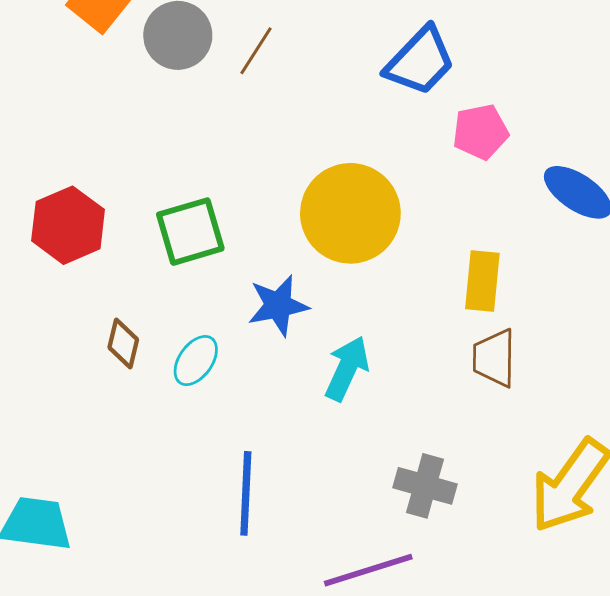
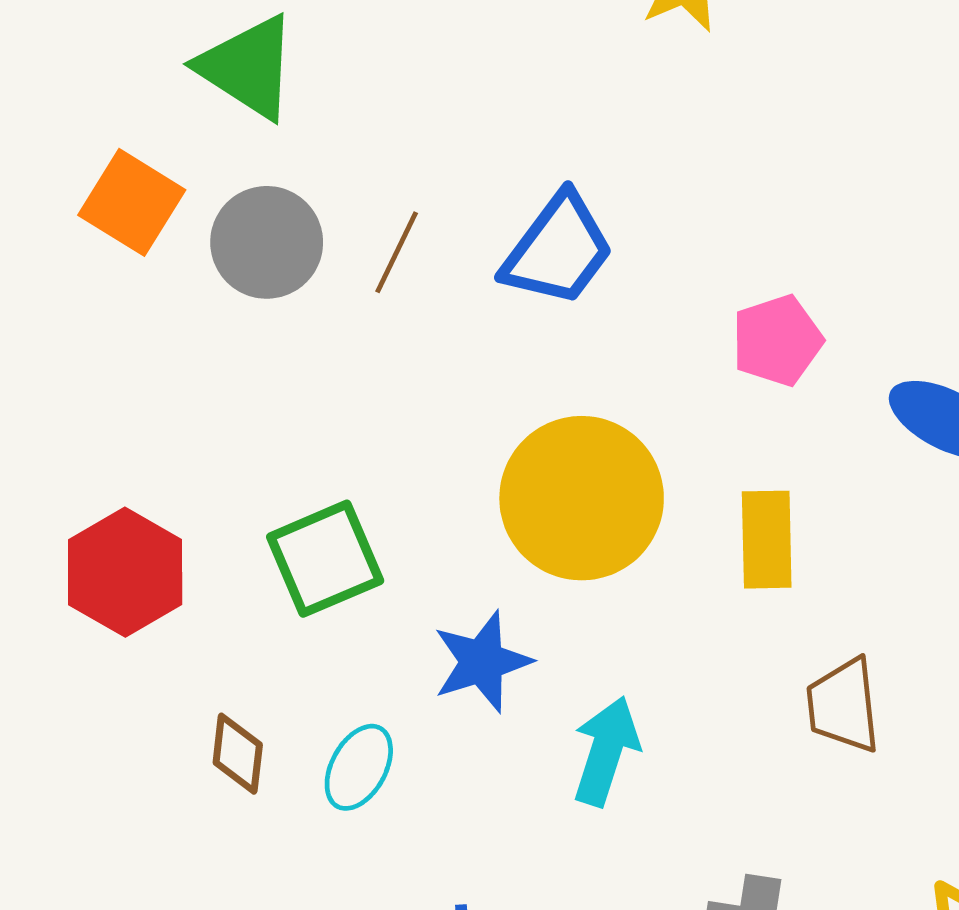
blue trapezoid: (420, 61) -> (558, 250), moved
yellow rectangle: (482, 281) -> (767, 540), moved

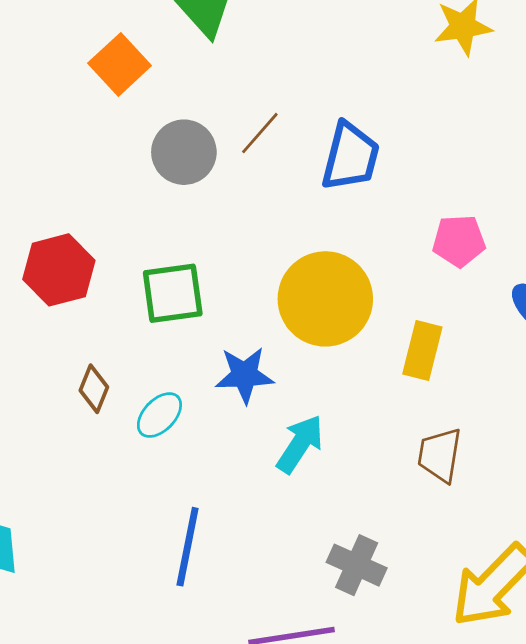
gray circle: (267, 242) -> (184, 152), moved
blue trapezoid: (558, 250) -> (350, 157), turned -38

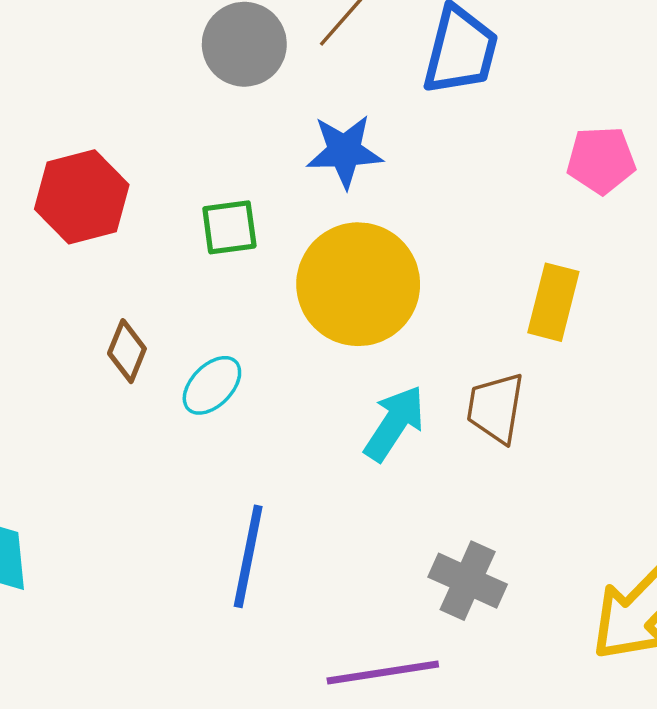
green square: (173, 293) -> (229, 227), size x0.7
yellow circle: (325, 299) -> (358, 284), moved
blue star: (245, 375) -> (344, 151), moved
brown trapezoid: (440, 455) -> (496, 408), moved

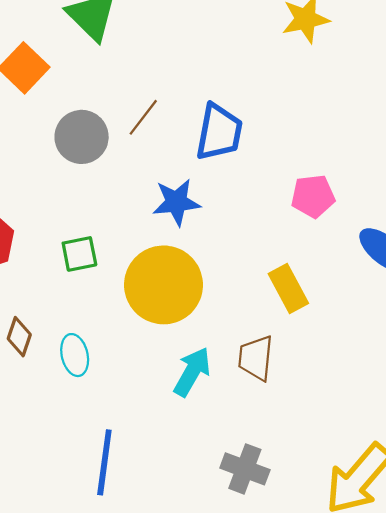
blue star: (344, 151) -> (176, 202), moved
yellow rectangle: (553, 302) -> (288, 289), turned -39
cyan ellipse: (212, 385) -> (75, 355), turned -54

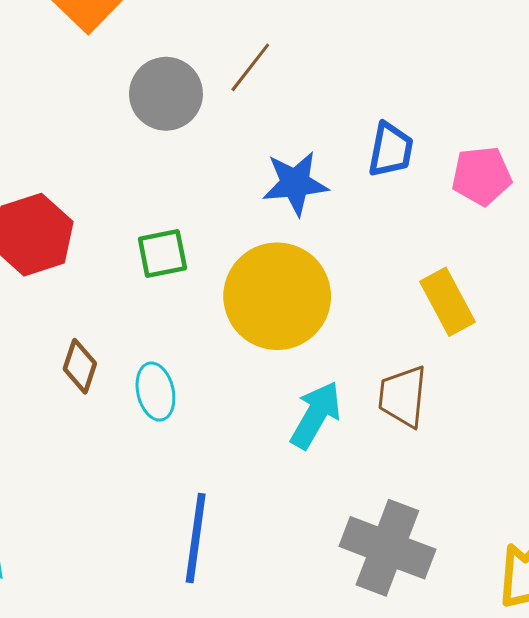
blue trapezoid: (219, 132) -> (391, 150), moved, size x0.7
gray cross: (245, 469) -> (387, 548), size x1.4

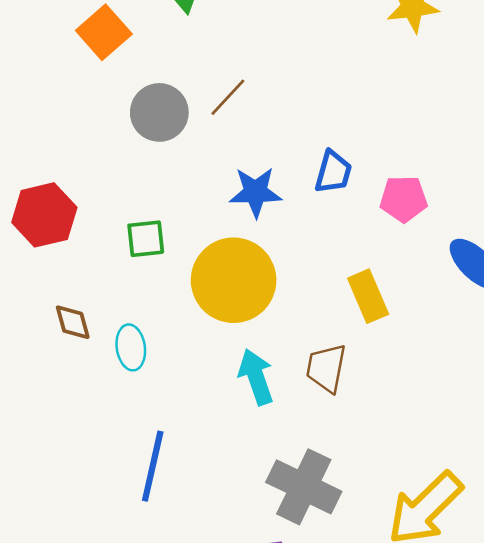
brown diamond: (80, 366) -> (73, 322), turned -39
cyan arrow: (316, 415) -> (256, 377), turned -54

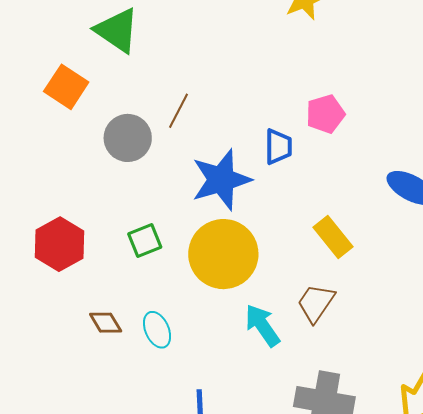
blue star: (255, 192) -> (221, 180), size x1.4
pink pentagon: (404, 199) -> (325, 114), moved
brown trapezoid: (326, 368) -> (316, 303), turned 39

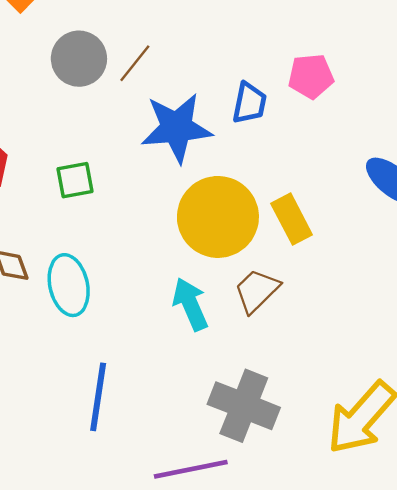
brown line: (178, 111) -> (135, 63), moved
yellow circle: (223, 254) -> (218, 217), moved
cyan ellipse: (157, 330) -> (69, 285), size x1.4

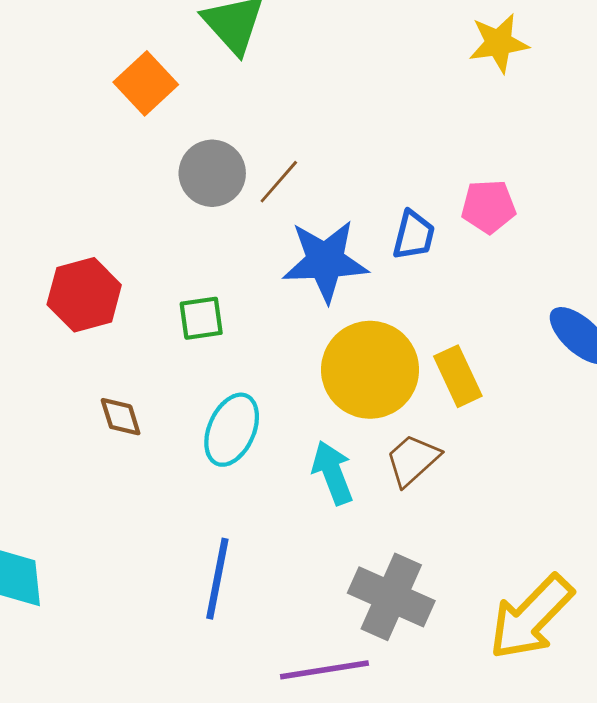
cyan ellipse: (69, 285) -> (232, 430), moved, turned 34

